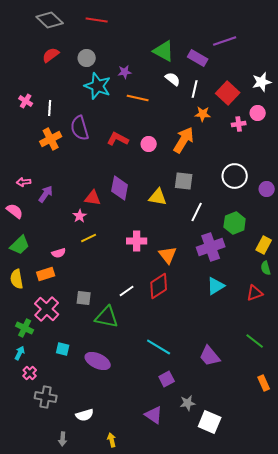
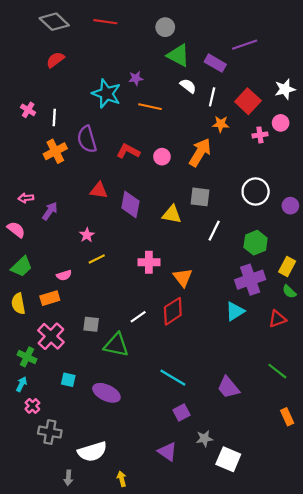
gray circle: (87, 58) -> (165, 27), moved
red triangle: (93, 198) -> (99, 190), moved
purple cross: (211, 247) -> (250, 280), moved
green semicircle: (266, 268) -> (289, 292), turned -32
white semicircle: (85, 415) -> (92, 452), size x1.5

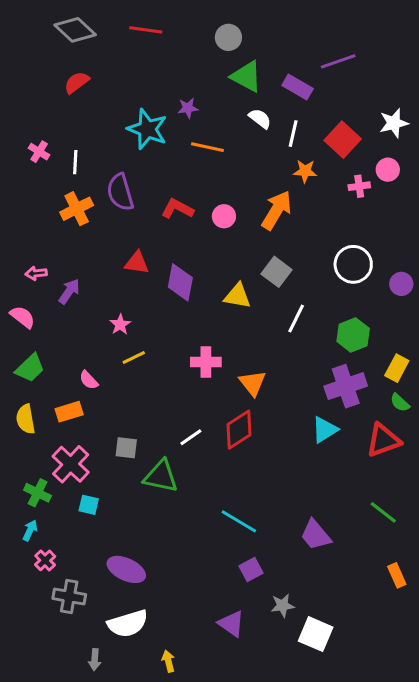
gray square: (200, 197) -> (277, 272), turned 30
pink semicircle: (64, 275) -> (89, 380), turned 64
red triangle: (277, 319) -> (383, 440), size x1.4
cyan square: (68, 380) -> (89, 505), moved
purple ellipse: (106, 393) -> (126, 569), moved

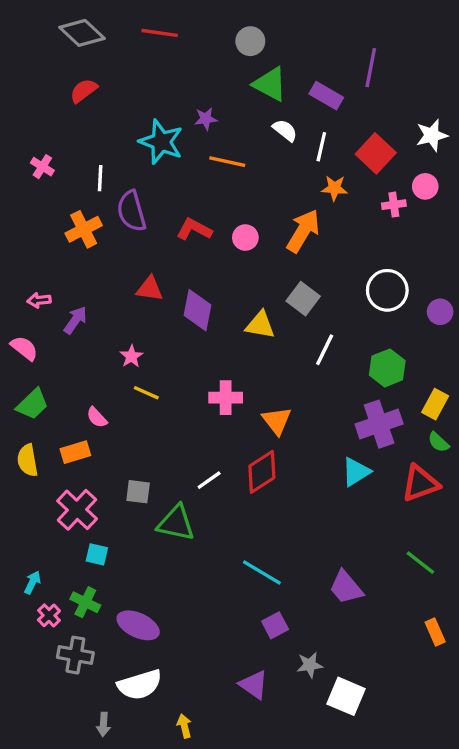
purple line: (338, 61) -> (371, 68), turned -60
white line: (75, 162) -> (100, 178), moved
yellow line: (134, 358) -> (146, 393), turned 50
green cross: (38, 493) -> (85, 602), moved

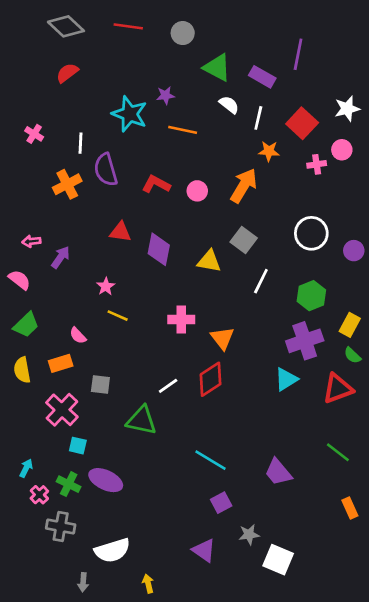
gray circle: (250, 41) -> (183, 33), moved
gray square: (138, 492) -> (100, 385), moved
purple ellipse: (138, 625) -> (106, 480), moved

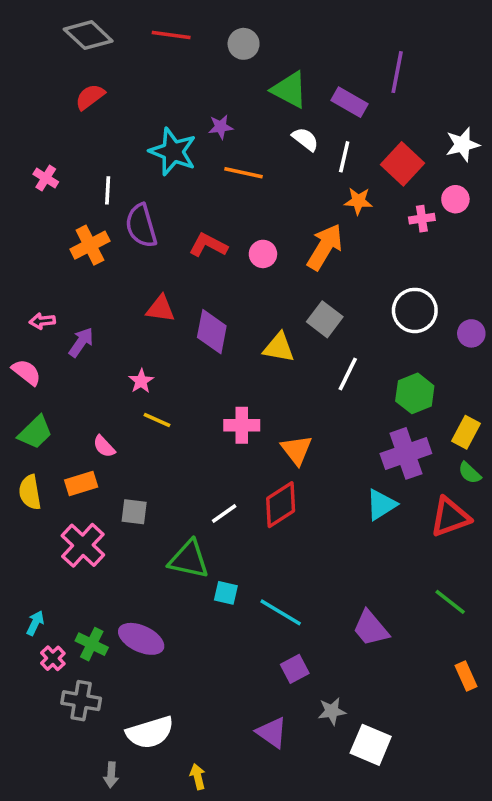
cyan square: (78, 446) -> (226, 593), moved

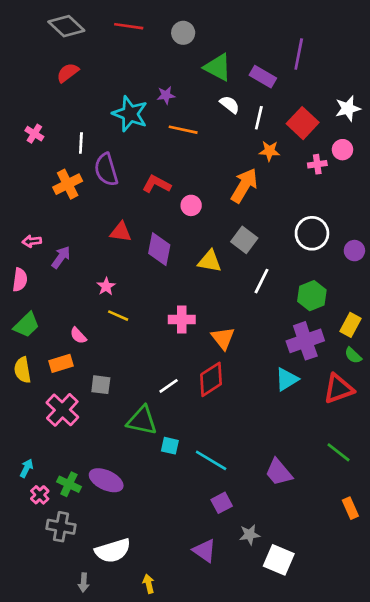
pink circle: (263, 254) -> (191, 205), moved
pink semicircle: (26, 372) -> (20, 280), turned 60

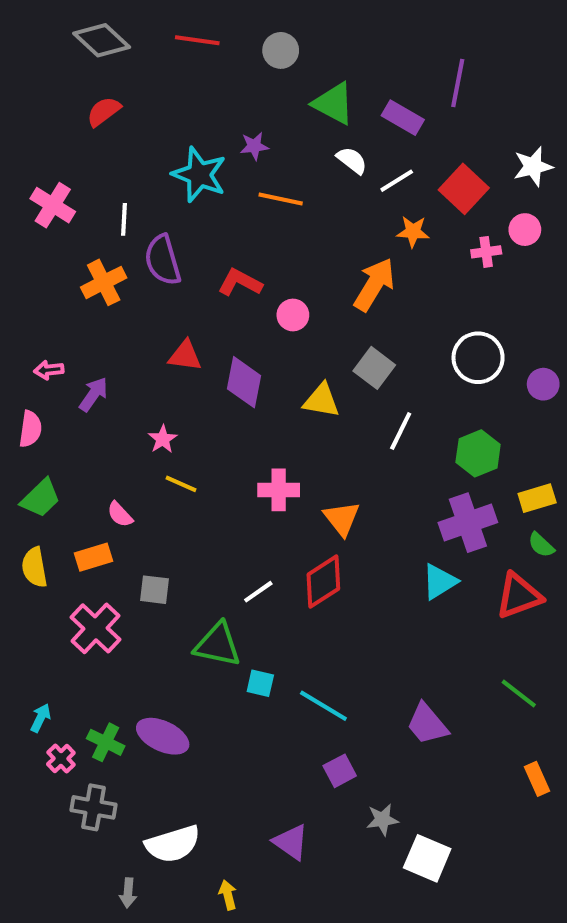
white line: (259, 118) -> (397, 181), turned 45
pink cross: (34, 134) -> (53, 205), size x1.5
yellow rectangle: (350, 325) -> (537, 498), turned 45
purple triangle: (204, 551) -> (291, 842), moved

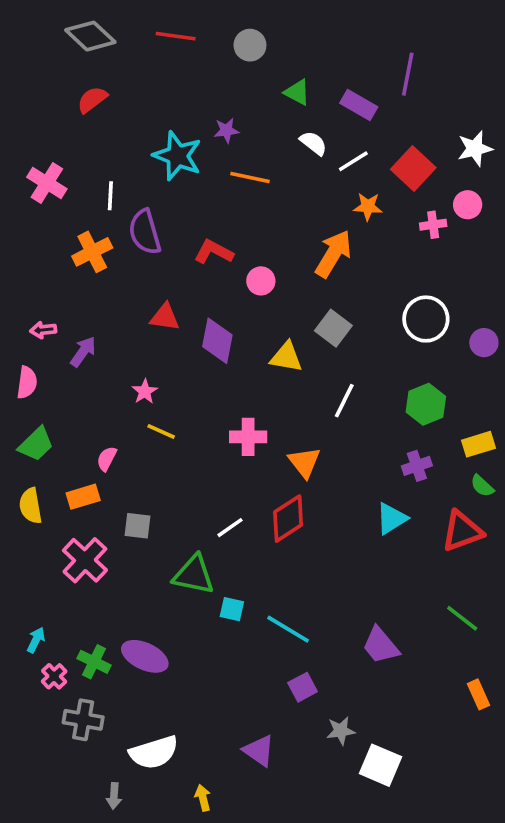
green triangle: (334, 103) -> (297, 92), size x0.7
white line: (401, 431) -> (344, 401), moved
pink semicircle: (120, 514) -> (107, 459), turned 70
purple cross: (468, 523) -> (417, 466), size x0.6

